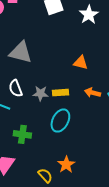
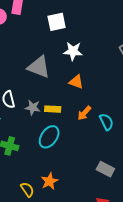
white star: (89, 15) -> (73, 51), moved, turned 30
gray triangle: (21, 52) -> (39, 67), moved
orange arrow: (93, 93) -> (84, 113), turned -70

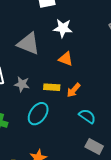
yellow rectangle: (53, 109) -> (52, 87), moved
cyan semicircle: (106, 122) -> (87, 116), moved, turned -30

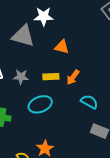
white star: (63, 28) -> (44, 16), moved
cyan ellipse: (38, 114) -> (40, 104), turned 40

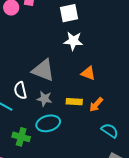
gray triangle: (23, 36) -> (43, 70), moved
cyan ellipse: (40, 104) -> (48, 123), moved

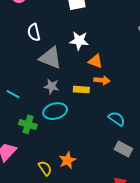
white star: (73, 41) -> (79, 41), moved
white semicircle: (20, 90) -> (34, 32), moved
orange arrow: (96, 105) -> (102, 80), moved, turned -126

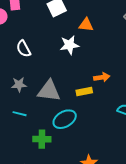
gray triangle: (50, 58) -> (49, 91), moved
orange triangle: (95, 61) -> (86, 25), moved
gray star: (51, 86) -> (19, 85), moved

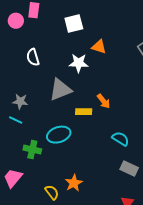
orange arrow: (102, 77) -> (104, 101), turned 49
gray star: (19, 85) -> (20, 101), moved
gray triangle: (49, 91) -> (60, 90), moved, turned -40

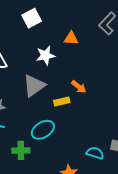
orange triangle: (99, 47) -> (71, 38), moved
cyan semicircle: (121, 139) -> (95, 153), moved

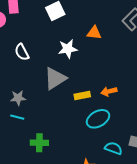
orange arrow: (79, 87) -> (109, 91), moved, turned 126
cyan ellipse: (43, 130) -> (98, 119), moved

